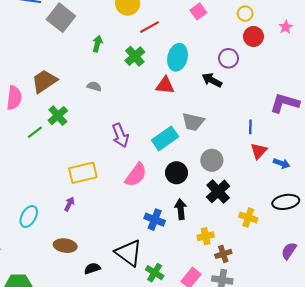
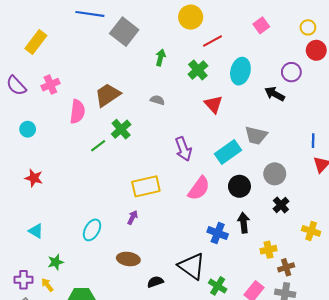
red triangle: (165, 85) -> (213, 104), moved, turned 42
black cross: (218, 191) -> (281, 205), size x0.7

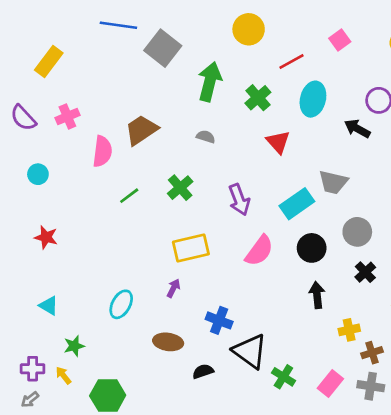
red line: (212, 41) -> (292, 61), moved
green arrow: (161, 58) -> (210, 82), size x1.8
green cross: (121, 129) -> (180, 188), moved
blue cross: (218, 233) -> (219, 320), moved

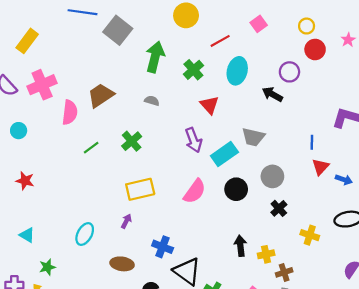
pink cross: (67, 116) -> (42, 85), size x1.5
purple arrow: (239, 200) -> (193, 140), moved
black arrow: (317, 295) -> (240, 246), moved

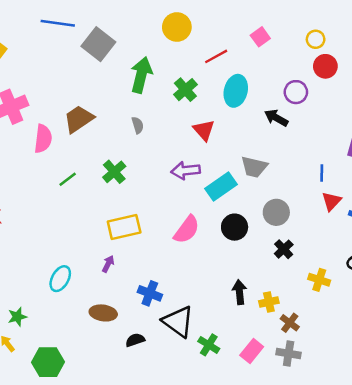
gray semicircle: (152, 101) -> (138, 125), turned 56
purple arrow: (193, 140) -> (185, 171), turned 105
brown cross: (284, 272) -> (290, 323), turned -35

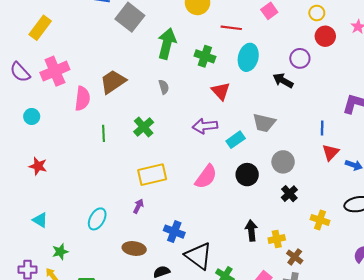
red line: (216, 56) -> (231, 28), turned 36
green cross: (185, 90) -> (205, 56), turned -30
green line: (68, 179) -> (104, 133), turned -56
cyan rectangle: (221, 187) -> (236, 140), size x0.7

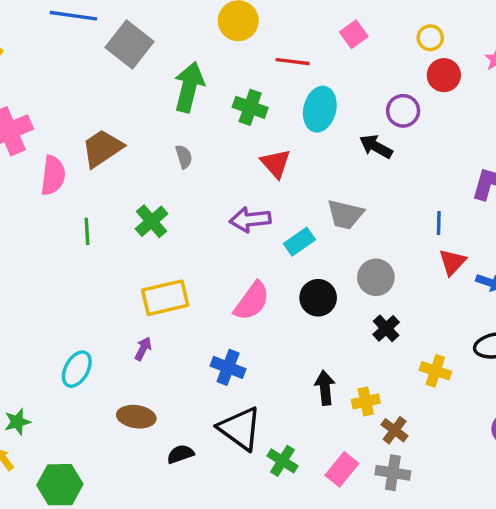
blue cross: (174, 232) -> (228, 367), moved

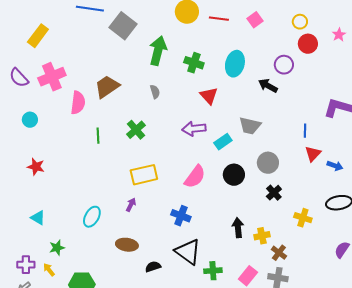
red line: (293, 62) -> (219, 19), moved
green cross: (282, 461) -> (213, 271), turned -36

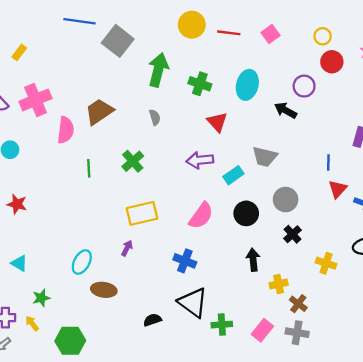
yellow rectangle: (38, 36) -> (19, 52), size x0.6
black arrow: (238, 228) -> (253, 260), moved
brown ellipse: (127, 245) -> (104, 290), moved

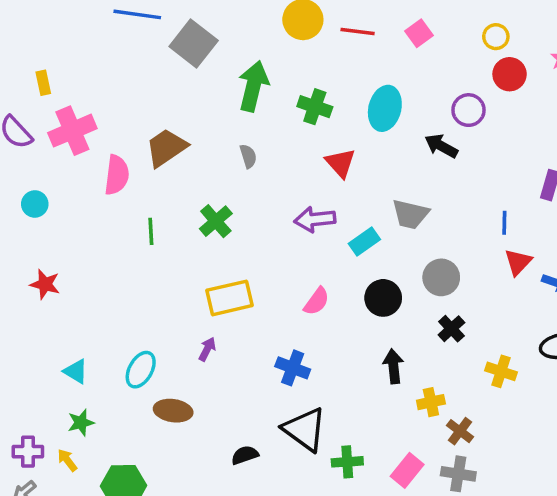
yellow rectangle: (19, 52) -> (43, 83), moved, turned -49
pink semicircle: (201, 216) -> (317, 301), size x0.7
cyan triangle: (19, 263) -> (76, 371), moved

